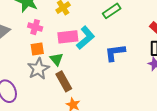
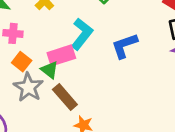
pink rectangle: (68, 37) -> (61, 55), moved
orange square: (37, 49) -> (22, 62), turned -32

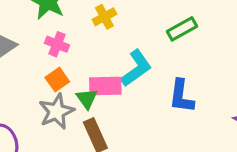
blue L-shape: (124, 46) -> (181, 96), turned -80

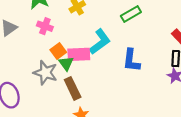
orange square: (57, 80) -> (58, 51), moved
gray star: (56, 111) -> (45, 73), turned -30

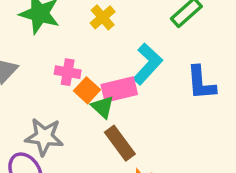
pink cross: (45, 26) -> (68, 72), moved
gray star: (45, 73) -> (44, 137), moved

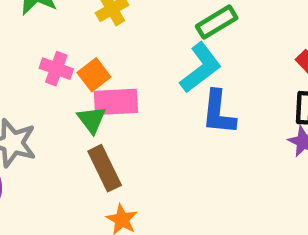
cyan L-shape: (148, 64) -> (201, 68), moved
orange square: (87, 90) -> (94, 75), moved

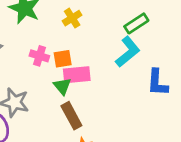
orange square: (94, 75) -> (63, 59), turned 30
blue L-shape: (219, 112) -> (157, 83), moved

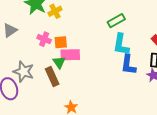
yellow cross: (72, 18) -> (55, 11), moved
cyan L-shape: (128, 52) -> (121, 45), moved, turned 135
brown rectangle: (71, 116) -> (52, 76), moved

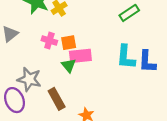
cyan L-shape: (121, 45) -> (126, 57), moved
brown rectangle: (52, 76) -> (57, 99), moved

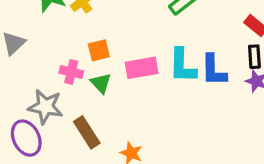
pink cross: (49, 41) -> (71, 72), moved
pink rectangle: (80, 56) -> (142, 68), moved

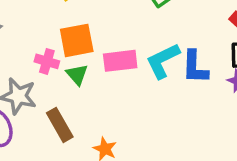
orange square: (99, 50) -> (77, 40), size x1.5
cyan L-shape: (182, 66) -> (163, 61), turned 60

